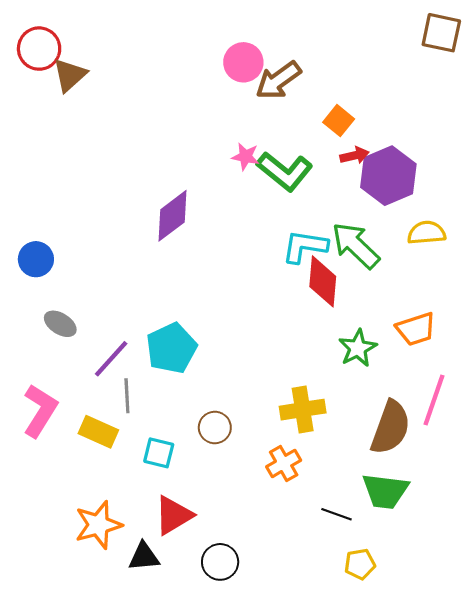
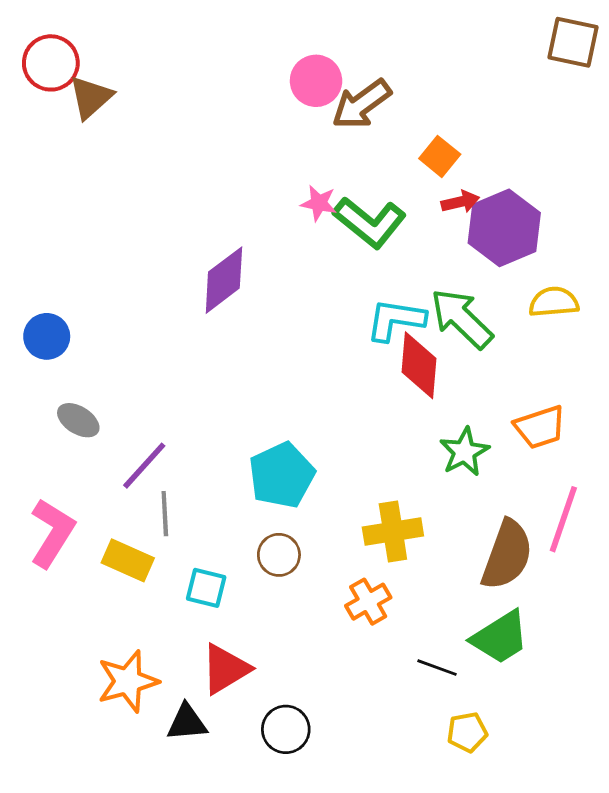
cyan pentagon: (171, 348) -> (282, 475), moved
green trapezoid: (385, 491) -> (500, 637), turned -39

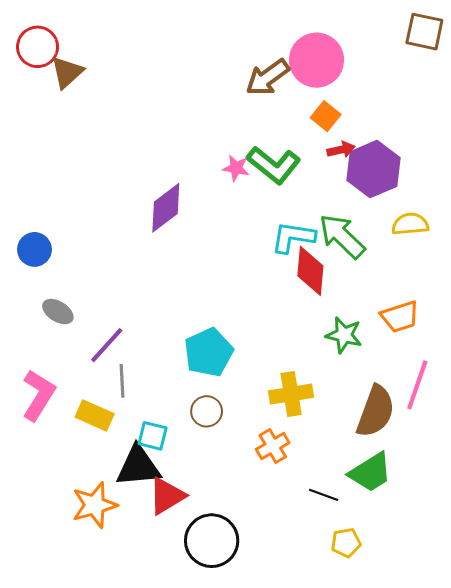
pink circle: (316, 81) -> (317, 60), moved, size x1.4
pink star: (319, 203) -> (236, 168), moved
green star: (464, 452) -> (344, 335), turned -30
black triangle: (187, 723) -> (138, 466), moved, size x1.5
black circle: (286, 729) -> (212, 541), size x1.5

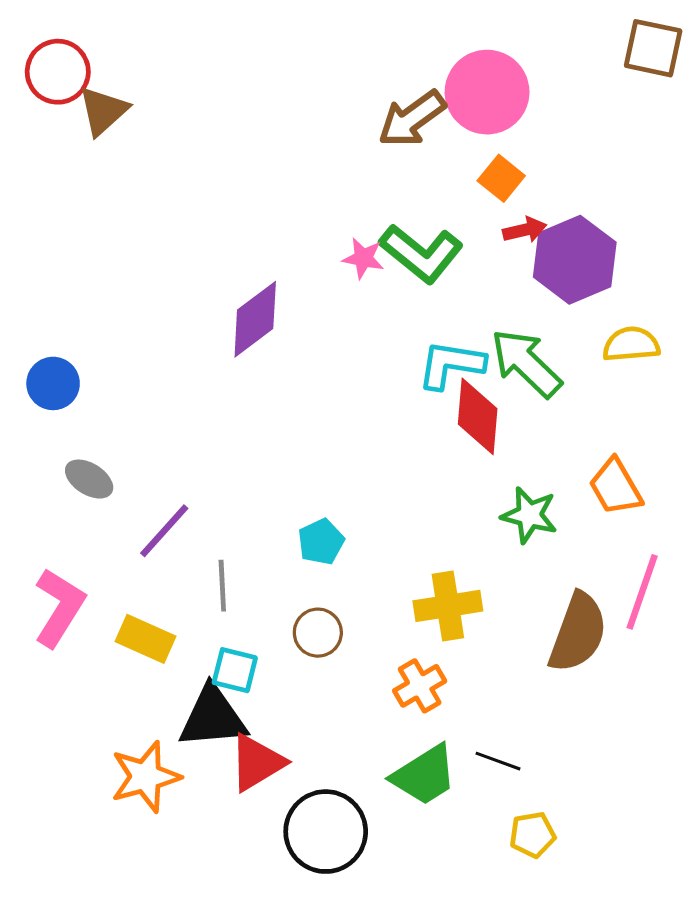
orange trapezoid: (400, 317) -> (616, 487), turned 78
cyan pentagon: (209, 352) -> (321, 542), size x0.6
gray line: (122, 381) -> (222, 586), moved
green trapezoid: (370, 472) -> (424, 775), moved

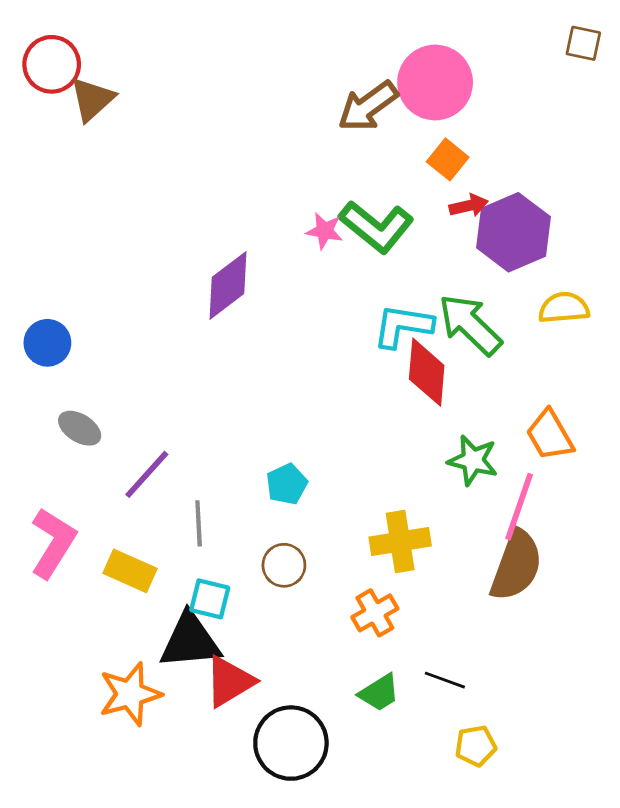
brown square: (653, 48) -> (583, 43), size x0.7
pink line: (642, 592) -> (519, 507), moved
green trapezoid: (424, 775) -> (379, 693), size x0.7

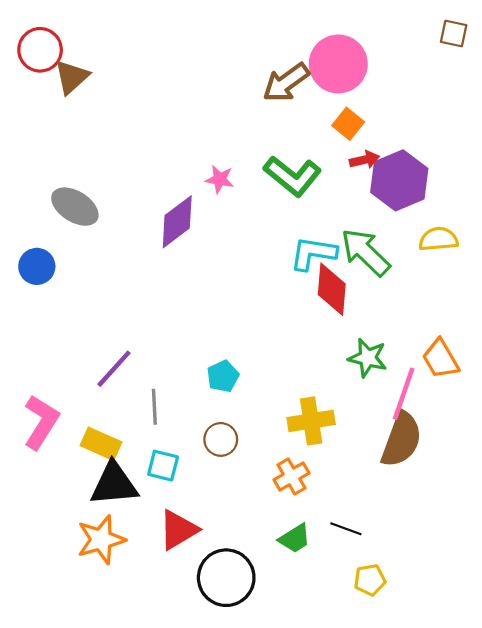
pink star: (325, 231) -> (220, 179), moved
gray ellipse: (80, 428) -> (75, 207), moved, size x1.4
orange trapezoid: (550, 435) -> (441, 359), moved
black triangle: (190, 641) -> (114, 484), moved

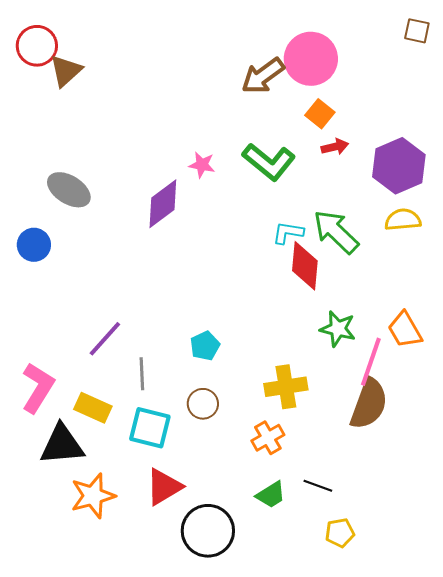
purple hexagon: (399, 180) -> (399, 166), moved
cyan L-shape: (313, 253) -> (288, 233), size x0.7
cyan square: (163, 466) -> (150, 428), size x1.4
black triangle: (114, 484) -> (62, 445), moved

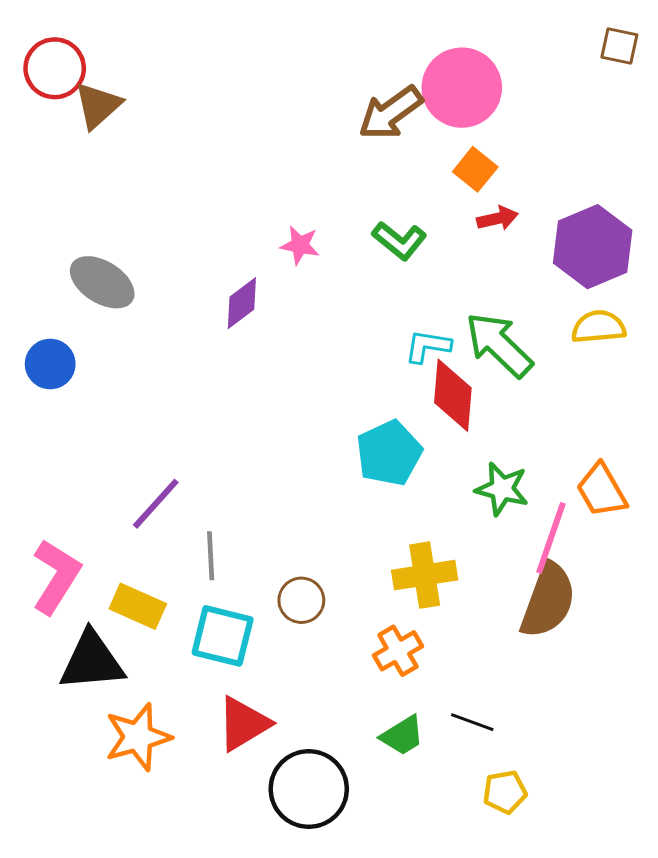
green L-shape: (269, 162) -> (399, 241), size x0.7
purple diamond: (163, 204) -> (242, 303), size x0.7
cyan pentagon: (205, 346) -> (389, 453), moved, size x1.5

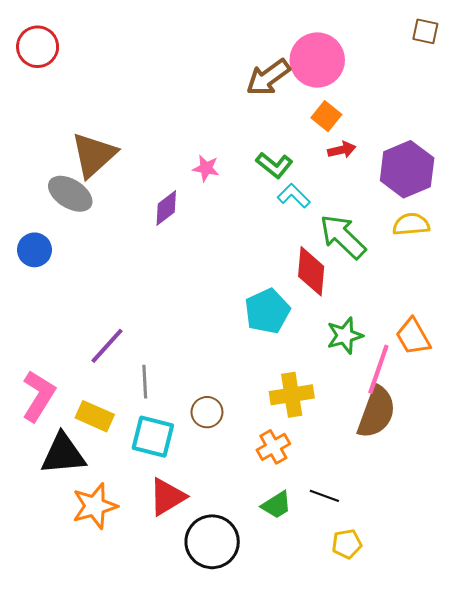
brown triangle: (98, 105) -> (94, 155), moved, size x1.4
cyan L-shape: (428, 346) -> (294, 196), moved, turned 36
green star: (502, 489) -> (345, 336), turned -30

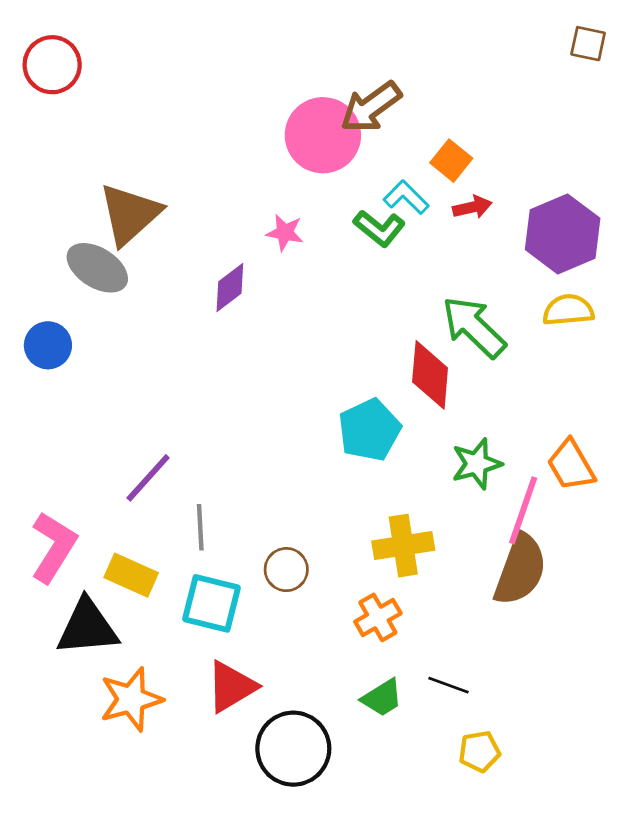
pink circle: (317, 60) -> (323, 135), moved
cyan L-shape: (294, 196) -> (406, 197), moved

